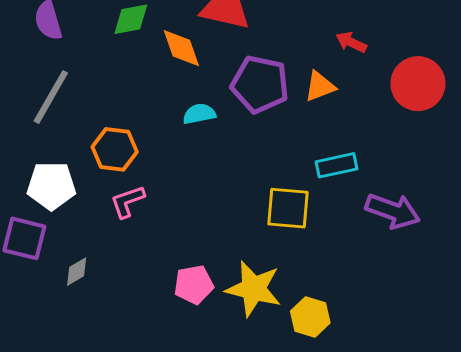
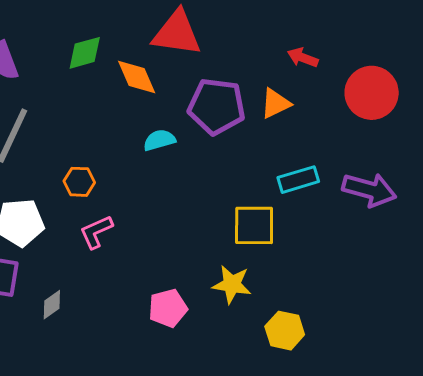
orange hexagon: (115, 149) -> (79, 182), size x0.7
purple arrow: (393, 211) -> (369, 190), moved
yellow star: (254, 289) -> (232, 284), moved, size x0.7

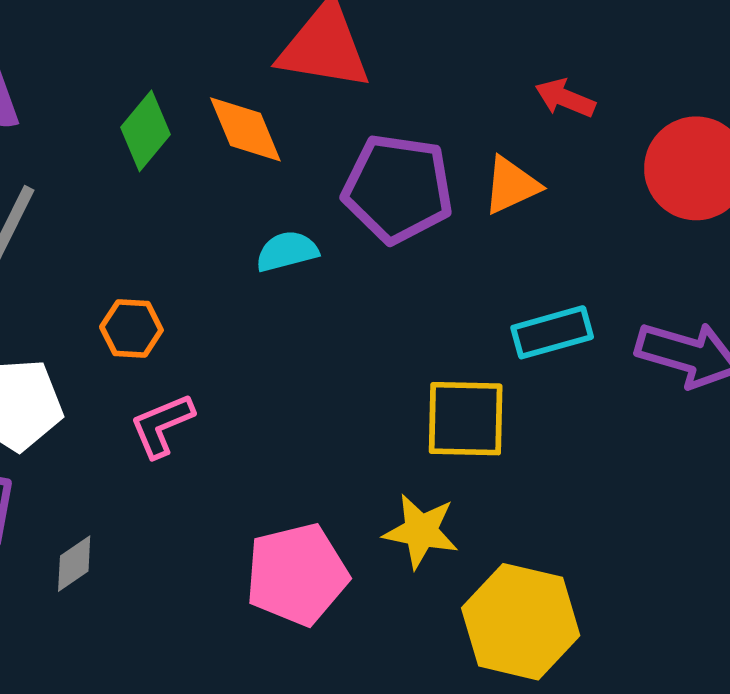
green diamond: (85, 53) -> (146, 131), moved, turned -36
pink pentagon: (168, 308) -> (297, 574), size x1.4
yellow hexagon: (285, 331) -> (521, 622), size x1.5

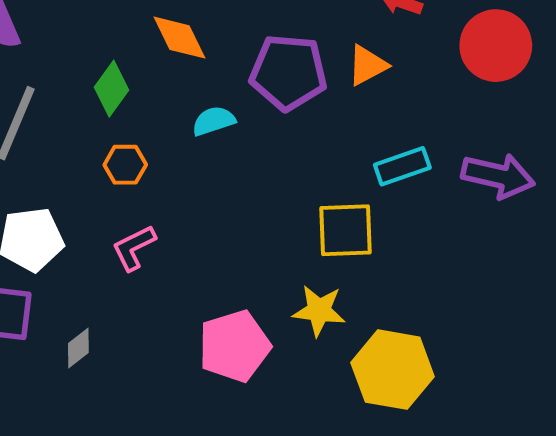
green diamond: (146, 131) -> (111, 89), moved
orange hexagon: (131, 328) -> (125, 165), moved

